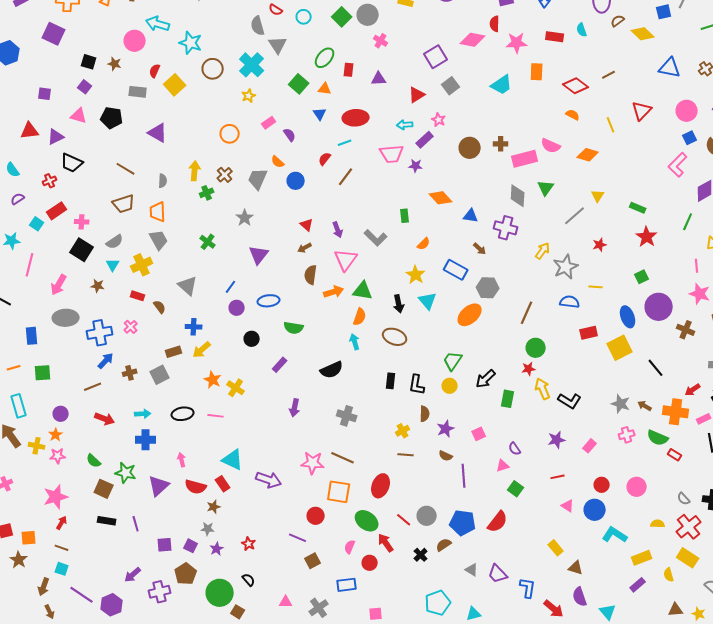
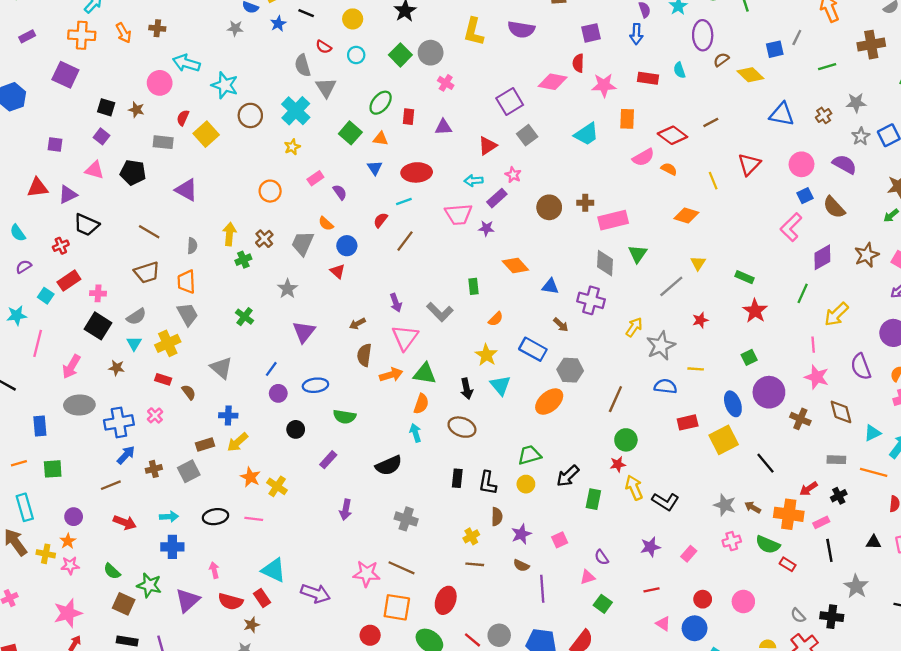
pink semicircle: (551, 146) -> (643, 157), moved, turned -54
red triangle: (307, 225) -> (338, 271), moved
green trapezoid: (453, 361) -> (529, 455), turned 40

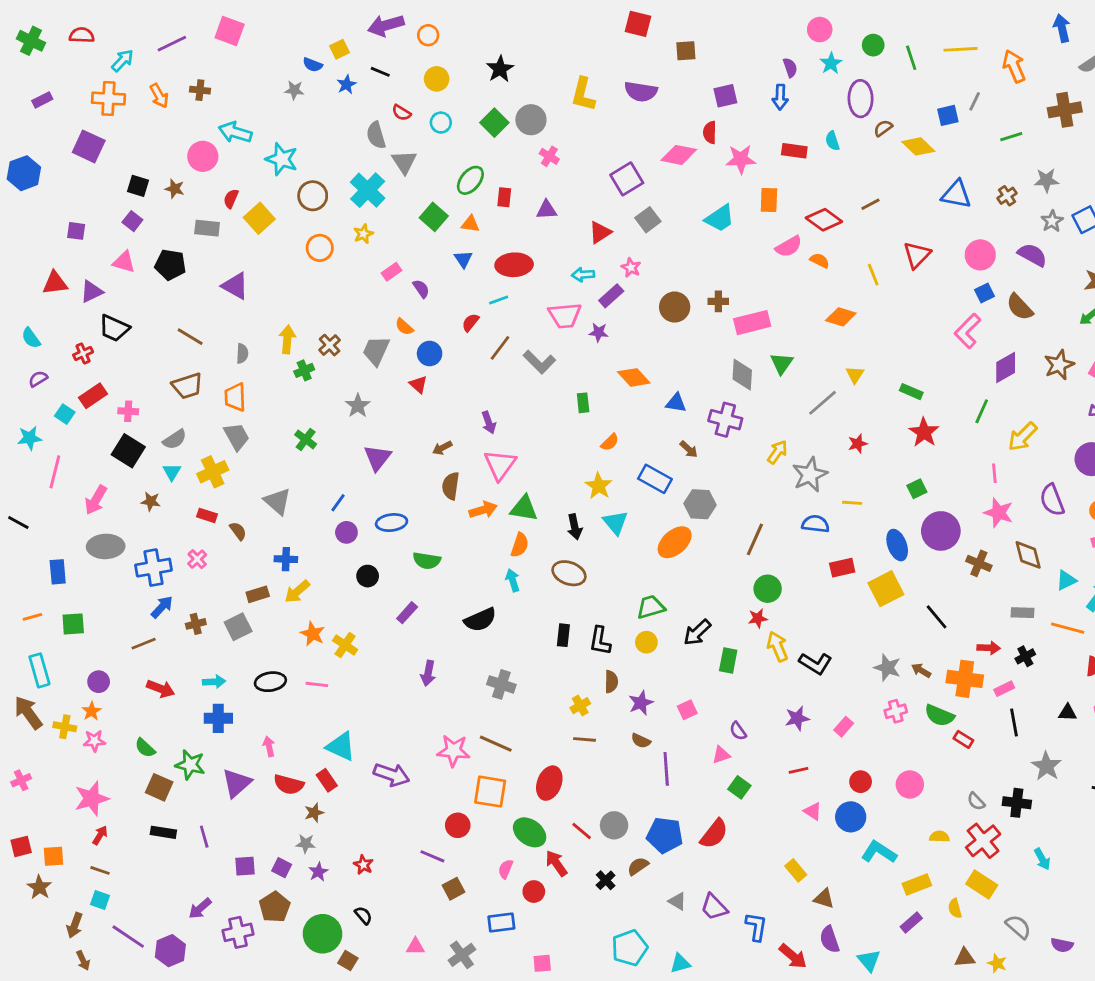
orange circle: (270, 191) -> (320, 248), moved
gray L-shape: (440, 312) -> (539, 362), moved
red arrow: (808, 489) -> (989, 648), turned -144

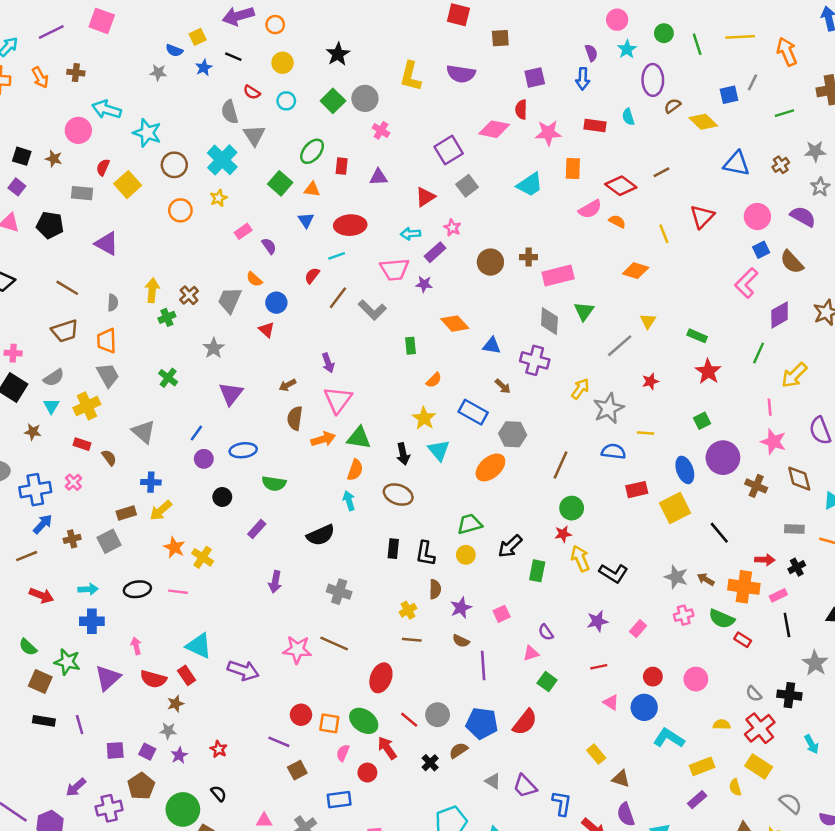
orange square: (490, 792) -> (329, 723), moved, size x0.7

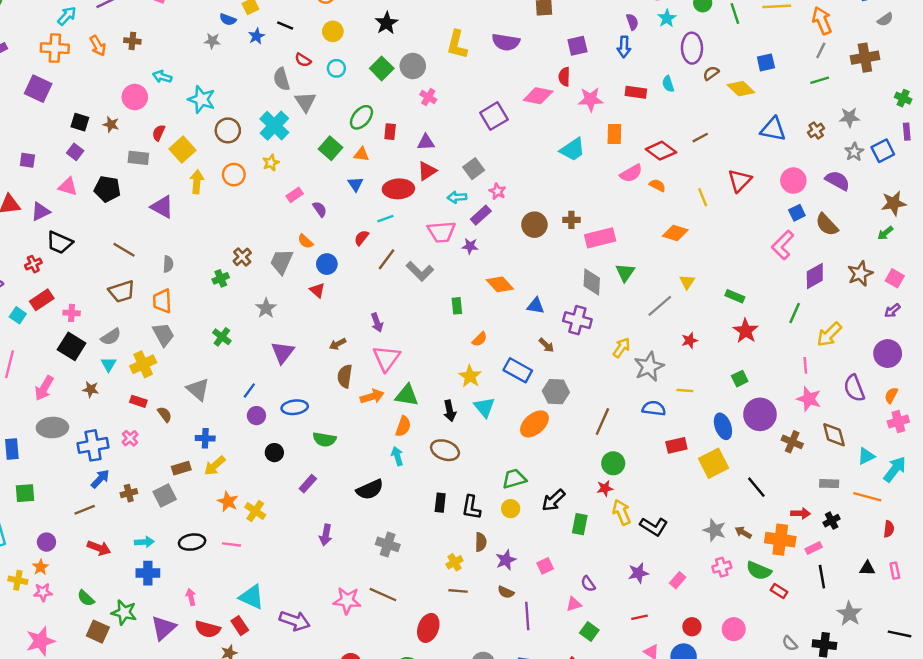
gray line: (752, 82) -> (821, 50), moved
cyan arrow: (107, 109) -> (162, 77), size x0.7
gray square: (467, 186) -> (474, 169), moved
red triangle: (425, 197) -> (427, 171), moved
yellow arrow: (152, 290) -> (197, 182), moved

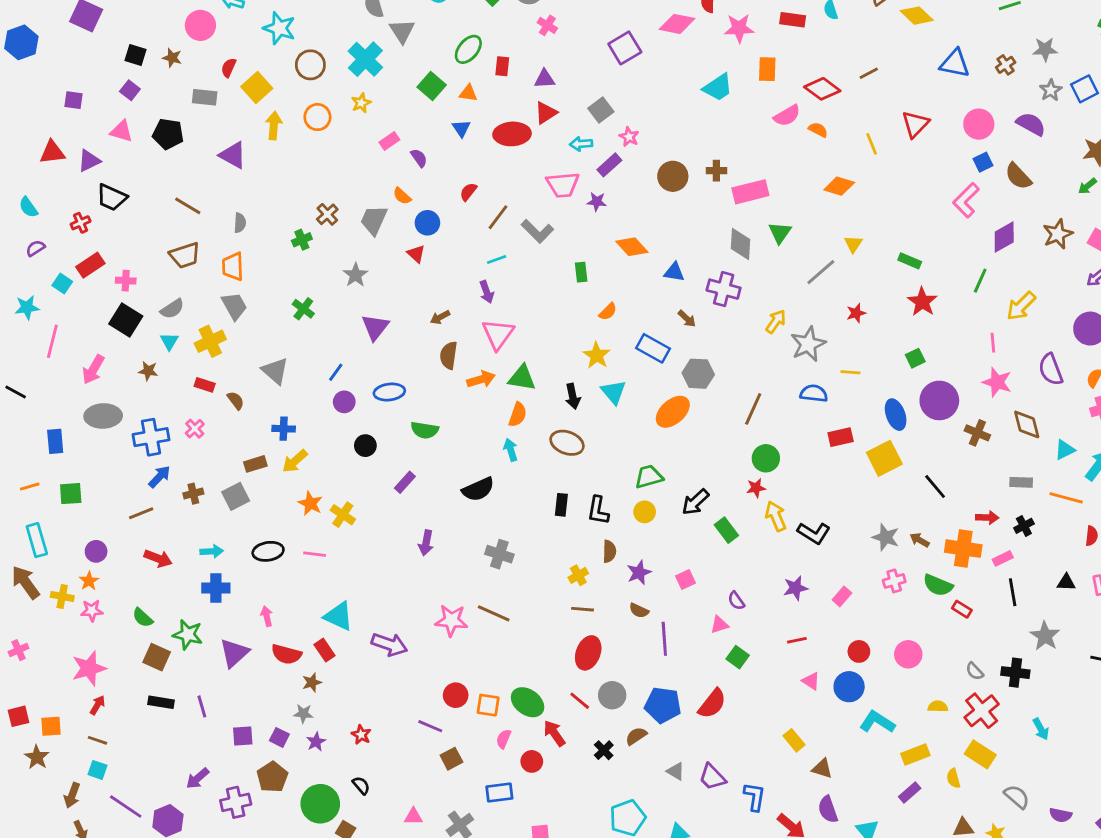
cyan line: (385, 219) -> (497, 259), moved
green rectangle: (580, 524) -> (726, 530), turned -48
red ellipse: (428, 628) -> (588, 653), moved

